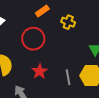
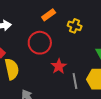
red star: (40, 71) -> (59, 66), moved

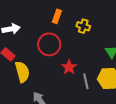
orange rectangle: (49, 15) -> (57, 16), turned -32

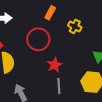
gray line: (86, 81) -> (59, 86), moved

